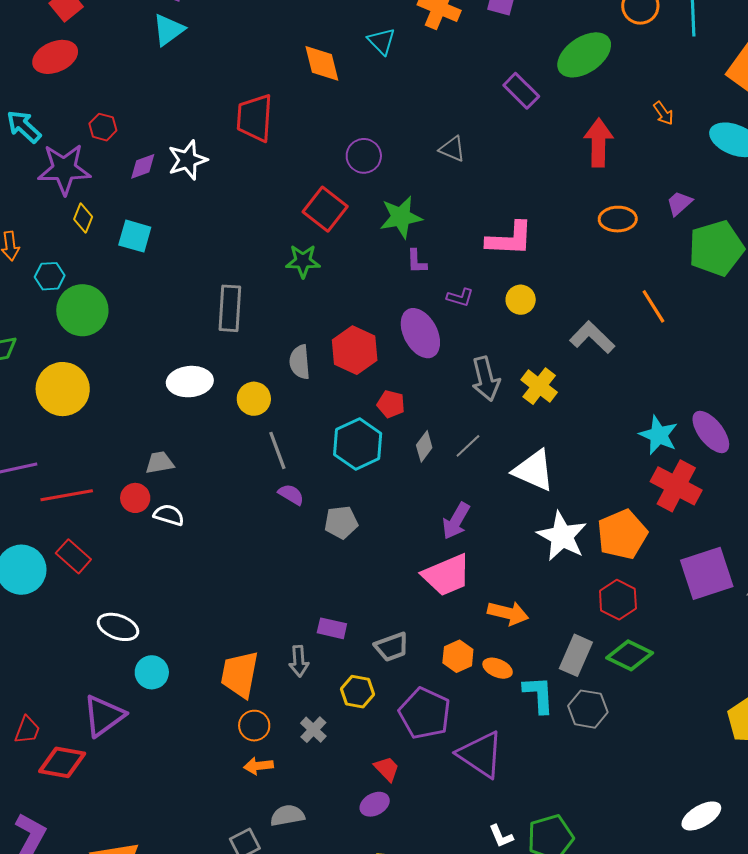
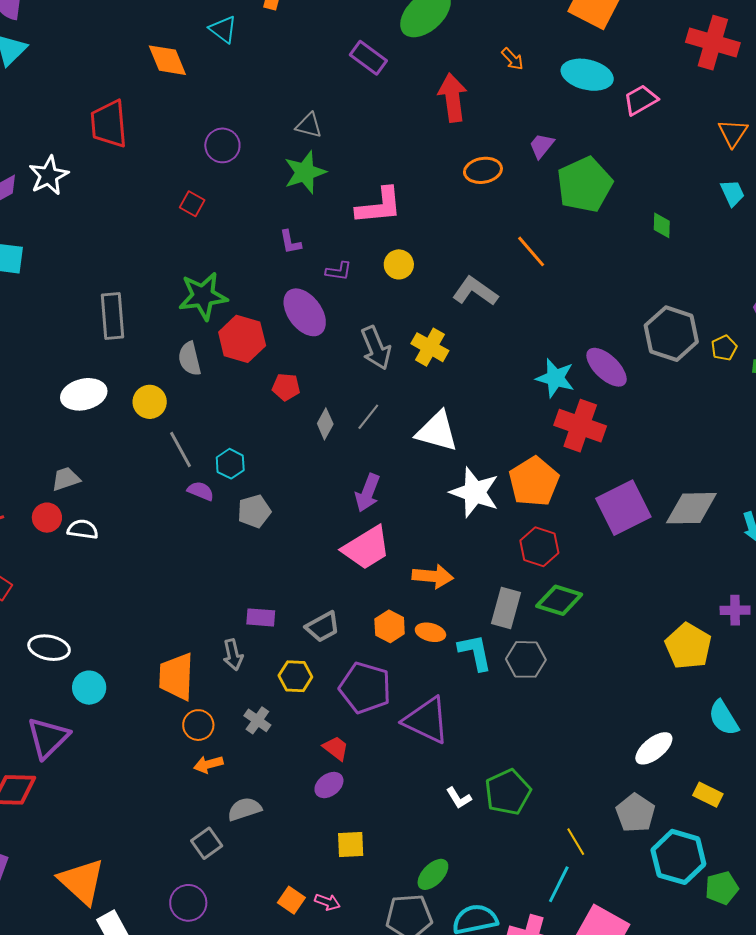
red square: (325, 209) -> (192, 204), size x0.6
green star: (401, 217) -> (305, 172), moved
green star: (303, 261) -> (203, 296), moved, size x1.4
cyan hexagon: (358, 444) -> (230, 464), moved, size x0.6

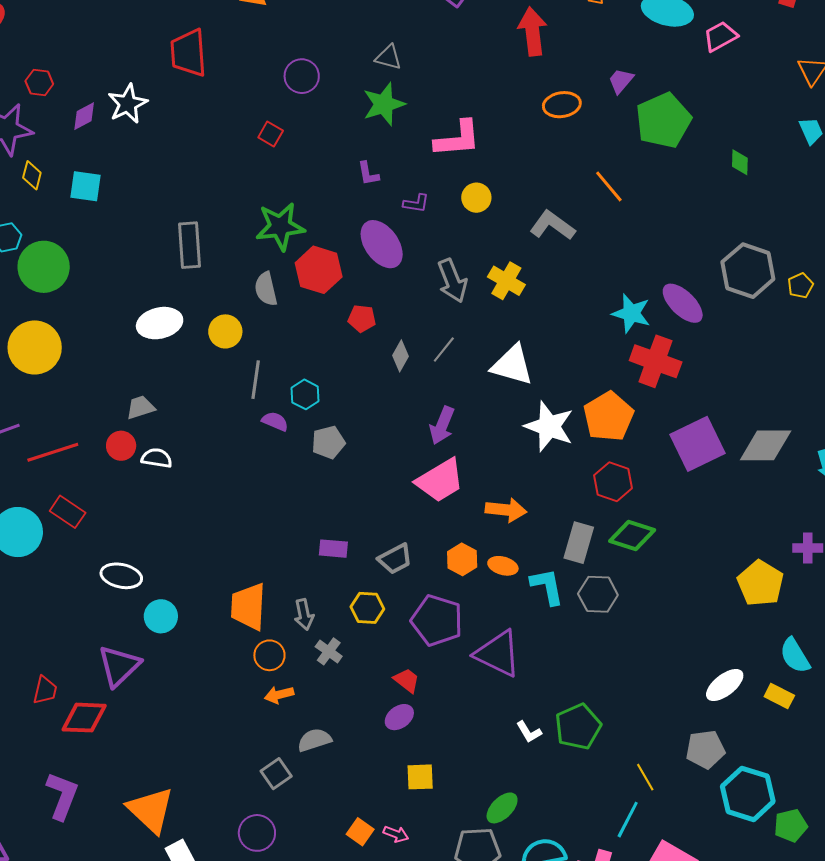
gray line: (181, 450) -> (256, 380), turned 36
gray arrow: (233, 655) -> (304, 615), moved
yellow rectangle: (708, 795) -> (779, 696), moved
gray pentagon: (635, 813) -> (705, 749), turned 30

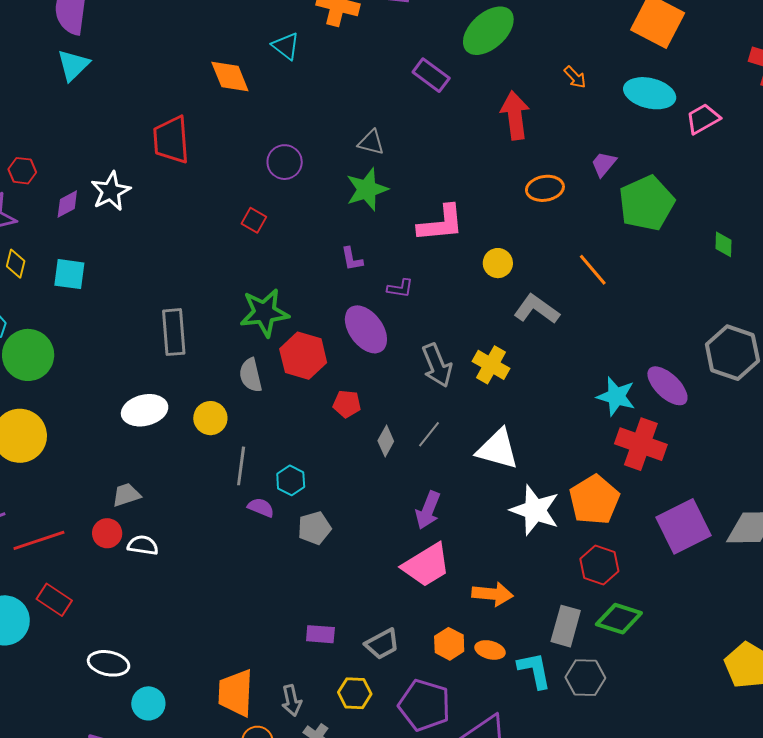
yellow circle: (476, 198) -> (498, 263), moved

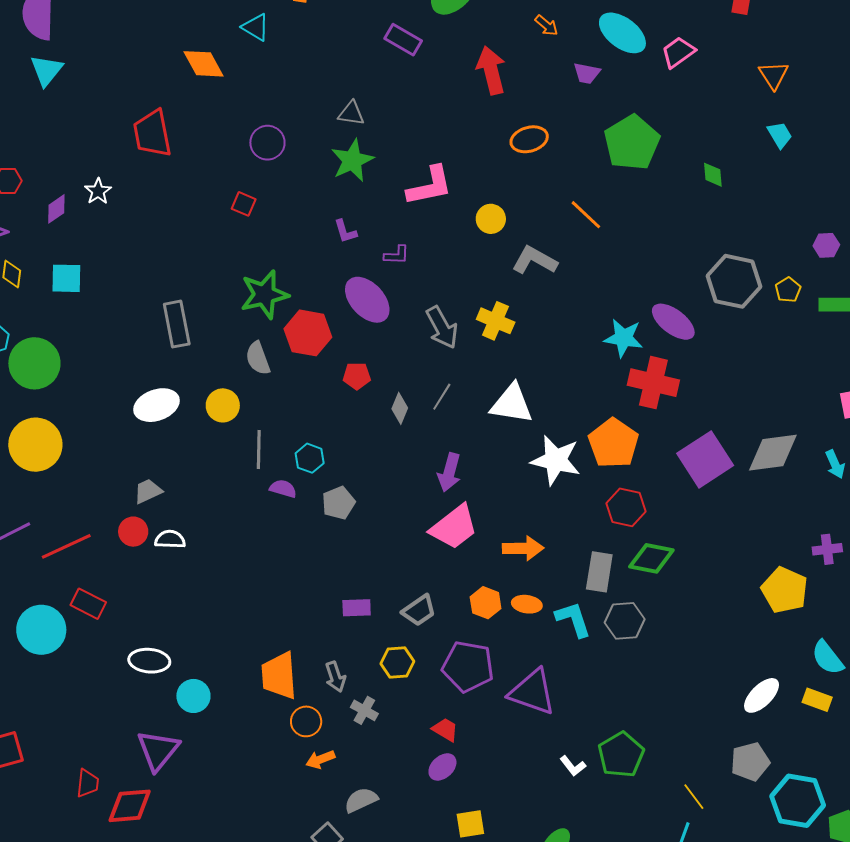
cyan ellipse: (650, 93) -> (622, 33), turned 30
purple trapezoid: (604, 164) -> (587, 73), moved, turned -112
white star: (111, 191) -> (98, 191), size x0.7

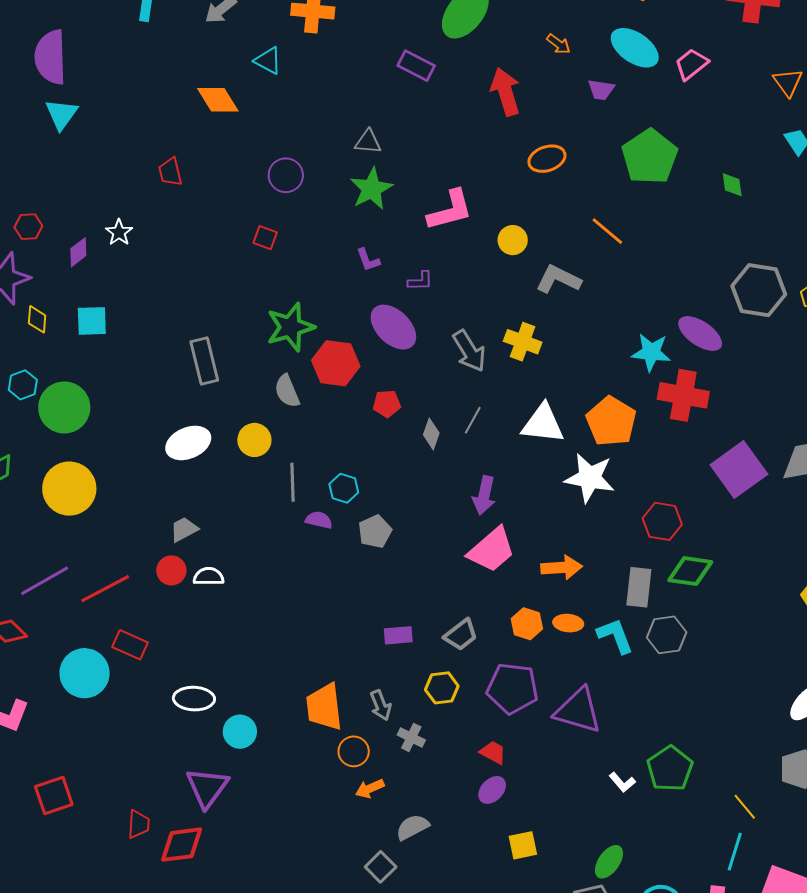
red trapezoid: (152, 133) -> (170, 172), size x0.6
orange pentagon: (613, 443) -> (611, 421), moved

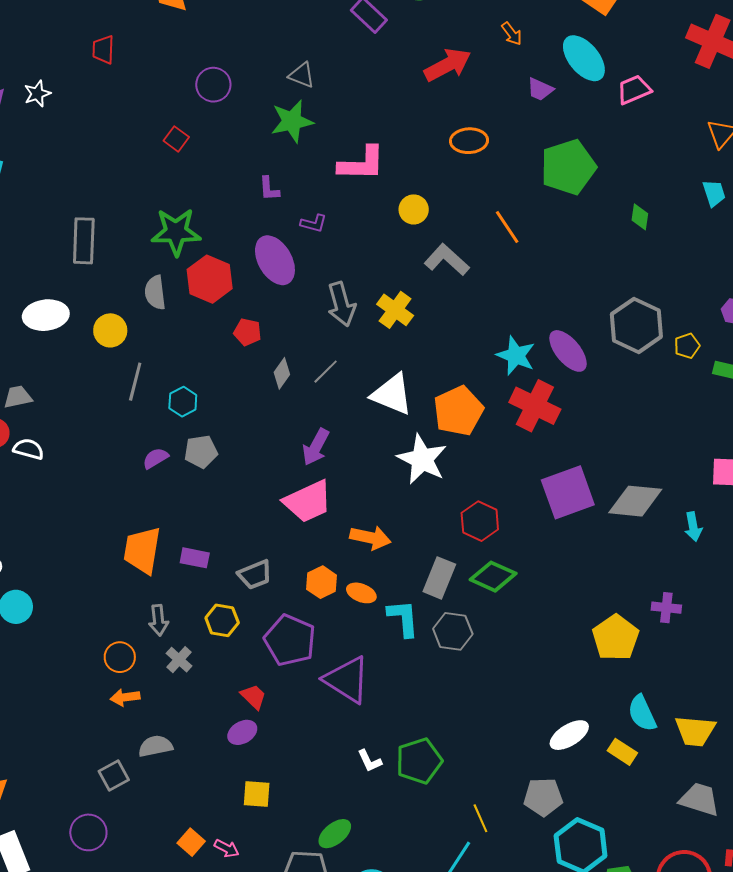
red arrow: (505, 92) -> (448, 65), turned 63
purple semicircle: (319, 520) -> (155, 458), moved, turned -60
orange trapezoid: (324, 707) -> (142, 550), moved

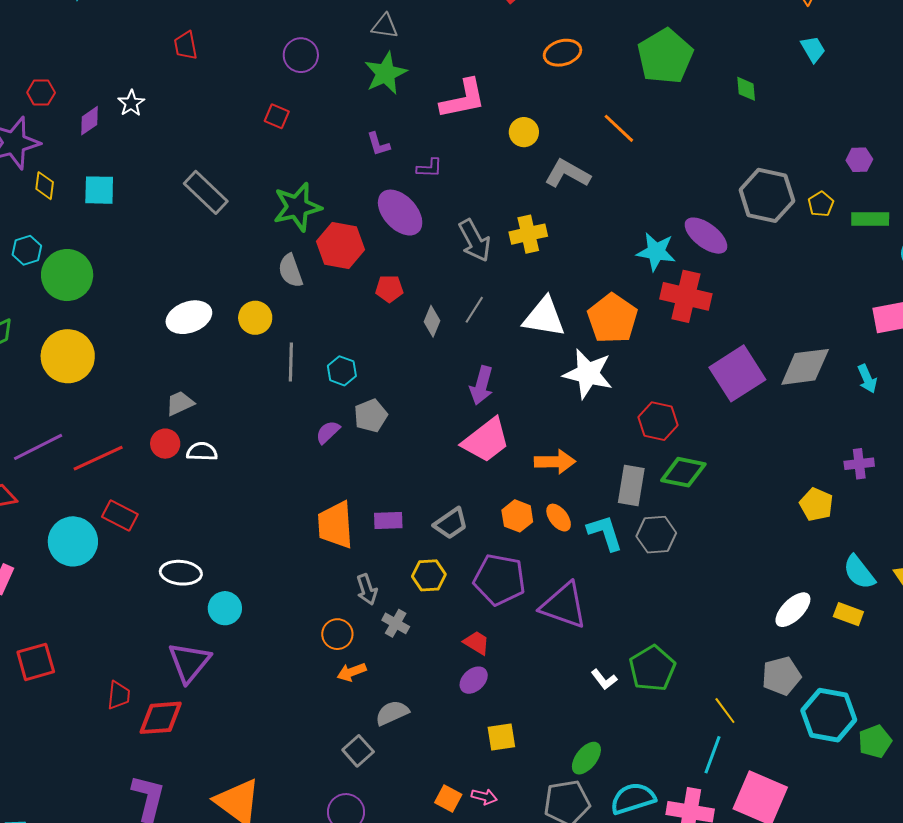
gray rectangle: (84, 241) -> (206, 192), moved, turned -36
yellow cross: (395, 310) -> (528, 234), turned -36
orange ellipse: (361, 593) -> (559, 518), turned 44
yellow pentagon: (616, 638) -> (816, 504), size x0.7

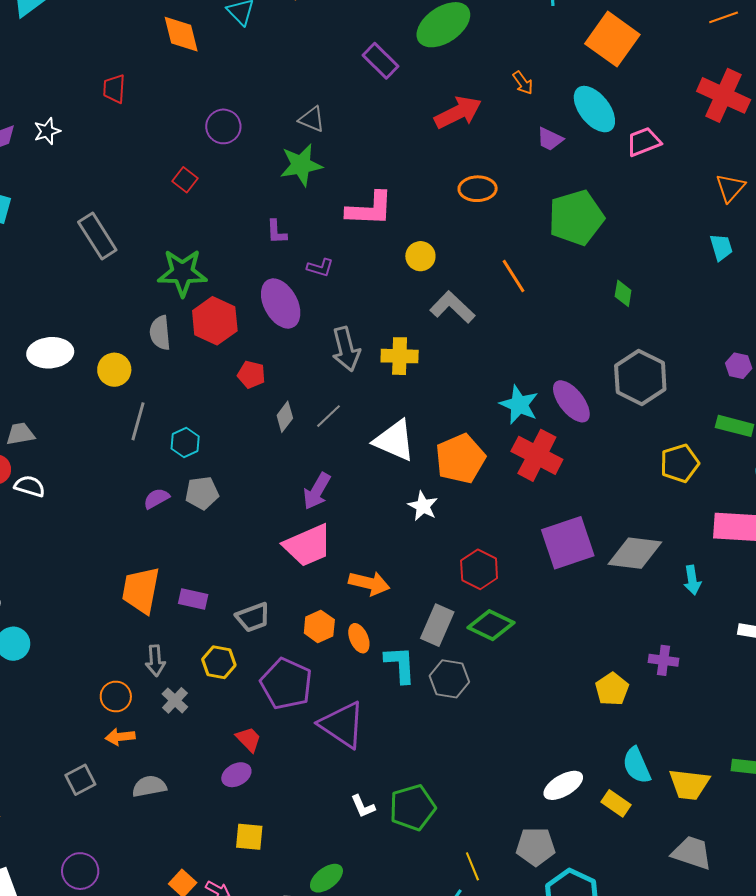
green diamond: (746, 89) -> (623, 293), moved
yellow pentagon: (821, 204) -> (680, 463), moved, size x1.5
white star: (588, 374) -> (423, 506), size x0.6
gray square: (358, 751) -> (80, 780), moved

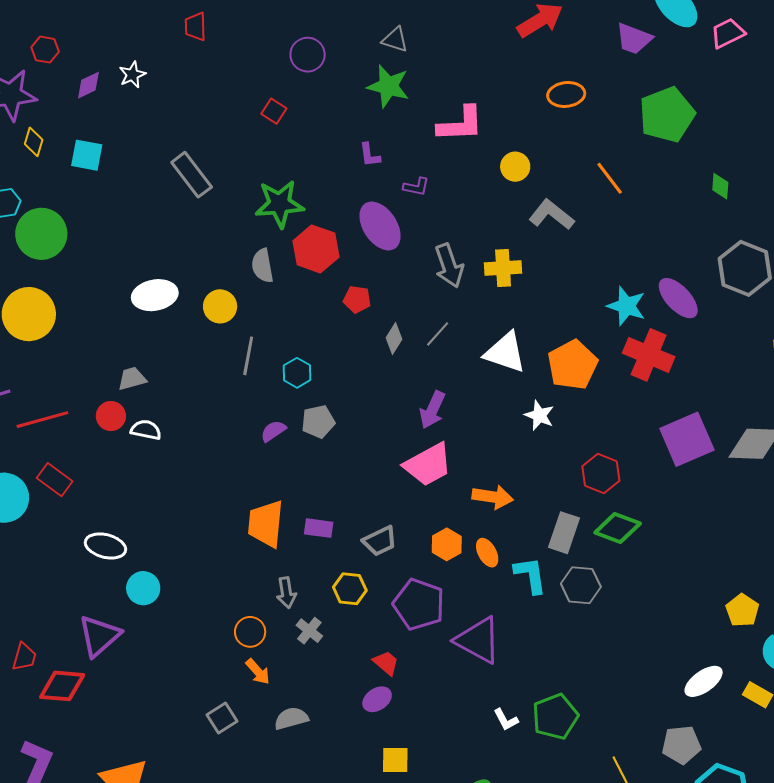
purple trapezoid: (550, 139) -> (634, 39), size x1.4
green star: (301, 165) -> (388, 86), turned 30
yellow pentagon: (612, 689) -> (742, 610), moved
orange arrow: (120, 737) -> (258, 672), turned -120

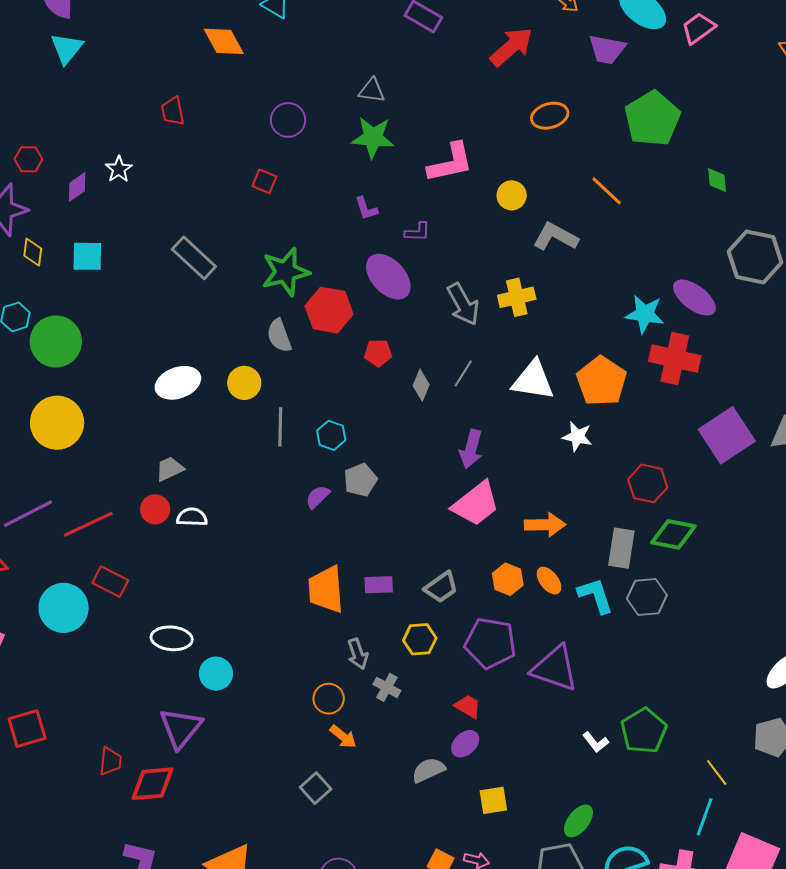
gray semicircle: (291, 718) -> (428, 770), moved

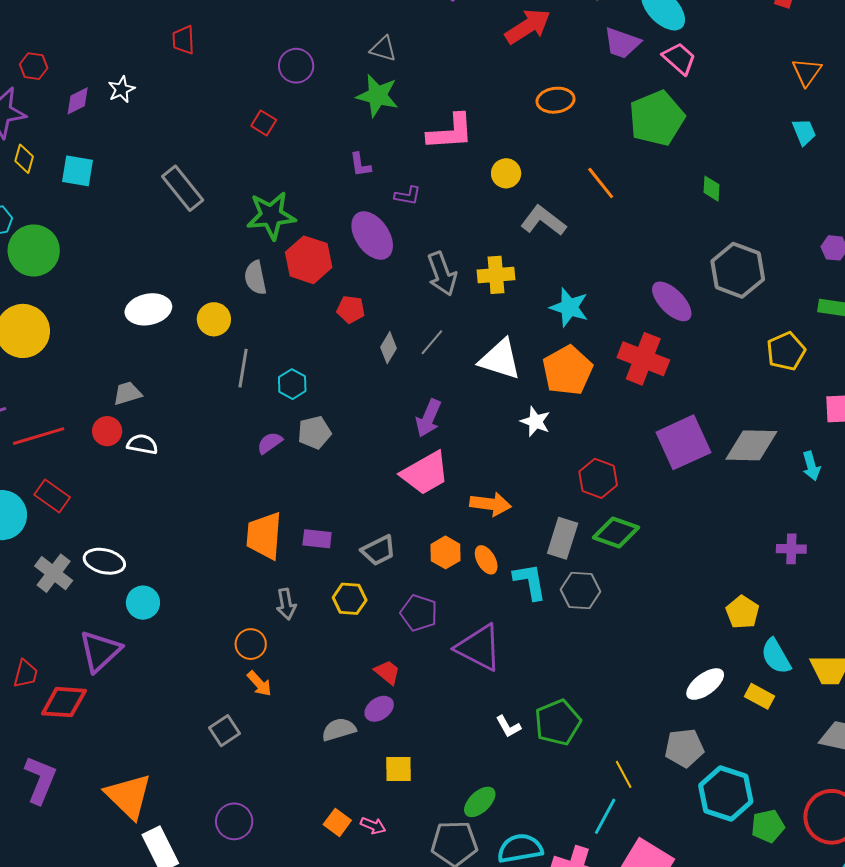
pink trapezoid: (698, 28) -> (679, 58), moved, turned 69
cyan star: (645, 314) -> (569, 307), moved
purple pentagon: (490, 643) -> (419, 613), size x0.7
gray cross: (387, 687) -> (54, 573), moved, size x1.4

